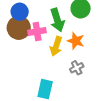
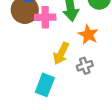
yellow arrow: (56, 46) -> (61, 53), moved

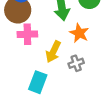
pink cross: (45, 17) -> (27, 34), moved

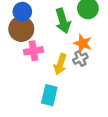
gray cross: (76, 63) -> (80, 59), moved

